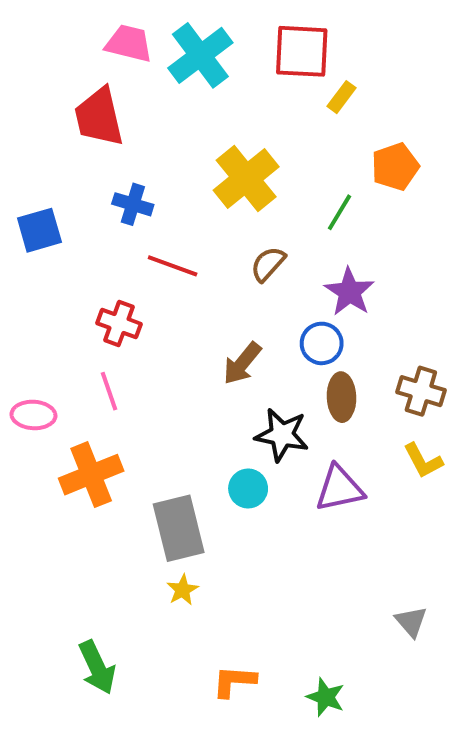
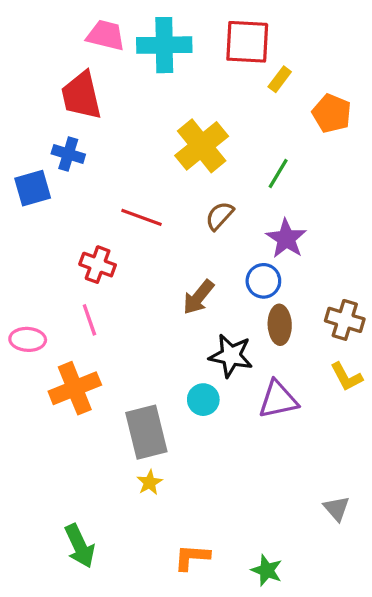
cyan cross: (200, 55) -> (164, 45), turned 36
orange pentagon: (395, 167) -> (332, 113), moved, turned -30
blue cross: (133, 204) -> (68, 154), moved

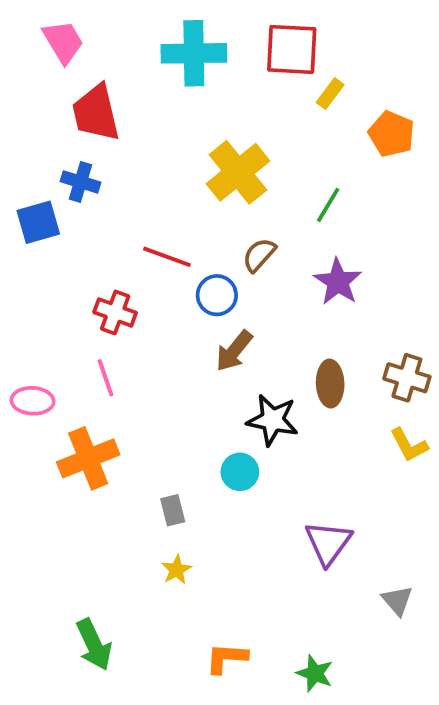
pink trapezoid: (106, 35) -> (63, 42), moved, turned 45
blue circle: (263, 281) -> (217, 295), moved
purple triangle: (278, 400) -> (328, 543), moved, turned -42
gray rectangle: (146, 432) -> (173, 510), size x0.5

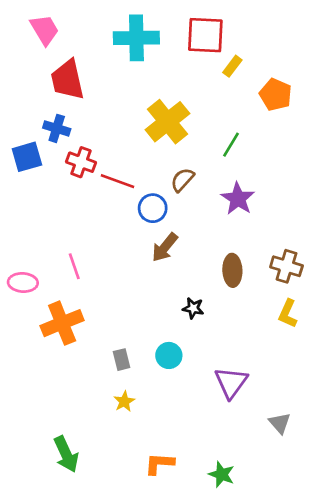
red cross: (115, 312) -> (81, 162), moved
black star: (273, 420) -> (193, 308), moved, size x0.6
yellow L-shape: (409, 445) -> (288, 314), turned 52
cyan circle: (240, 472) -> (169, 355), moved

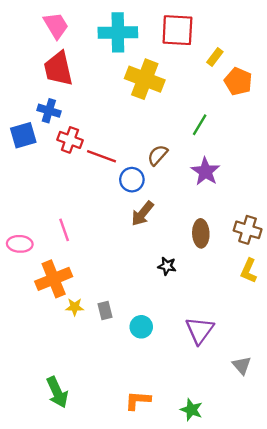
pink trapezoid: (44, 30) -> (56, 25), moved
yellow rectangle: (232, 66) -> (215, 57), moved
yellow cross: (168, 122) -> (145, 79), moved, turned -30
cyan circle: (169, 355) -> (141, 327), moved
yellow star: (124, 401) -> (75, 307), moved, turned 30

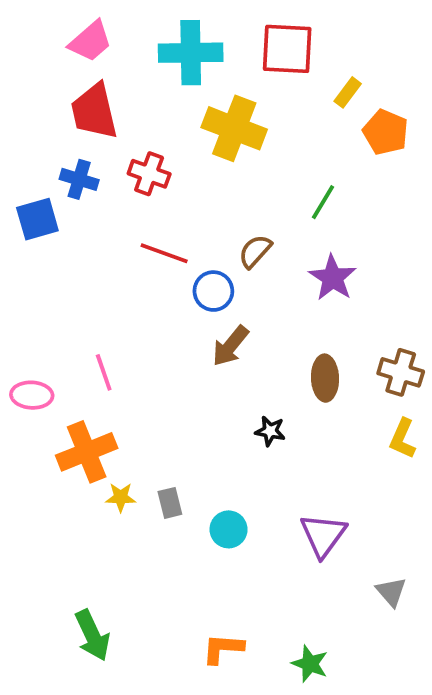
pink trapezoid: (56, 25) -> (90, 41), turned 80
red cross: (70, 140) -> (149, 174), moved

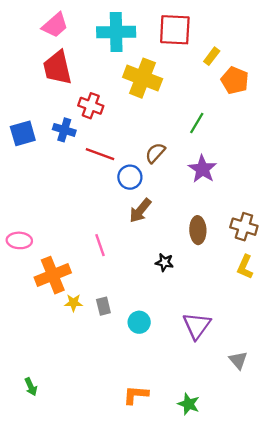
blue cross: (79, 179) -> (64, 130), moved
pink line: (104, 372) -> (100, 245), moved
green arrow: (92, 635) -> (31, 387), moved, size x0.6

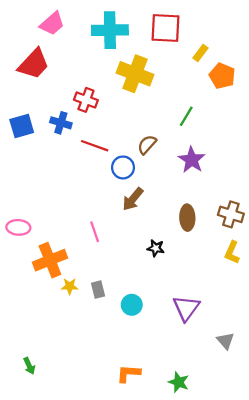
red trapezoid: (57, 68) -> (34, 64), moved, turned -124

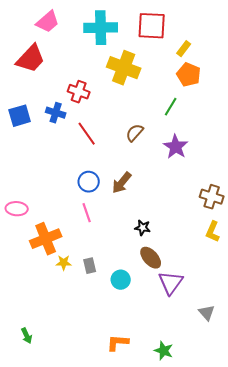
orange pentagon: (222, 76) -> (189, 75), moved
red line: (95, 146) -> (87, 134), turned 35
blue circle: (123, 167) -> (89, 182), moved
brown ellipse: (187, 218) -> (151, 258), moved, turned -40

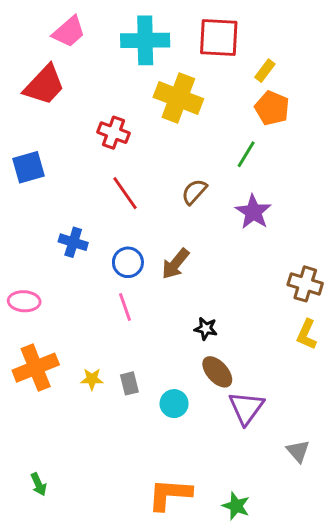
blue cross: (56, 113) -> (73, 242), moved
orange cross: (46, 239) -> (36, 368), moved
orange L-shape: (118, 343) -> (170, 494), size x1.4

